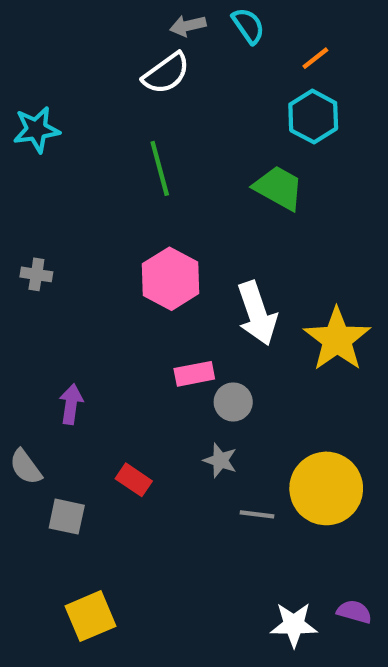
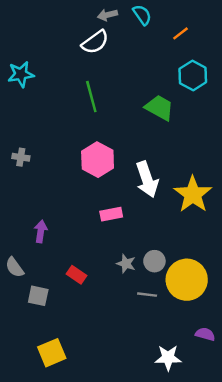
cyan hexagon: (313, 117) -> (193, 75), moved
gray circle: (233, 402) -> (154, 261), moved
purple semicircle: (354, 612) -> (205, 334), moved

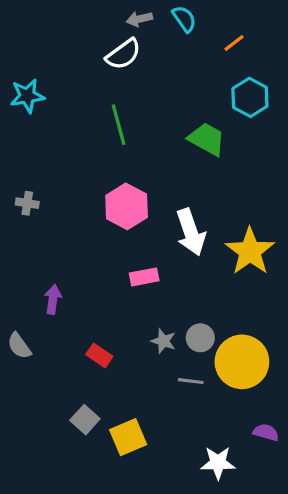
gray square: (38, 296) -> (85, 420), moved, turned 30
yellow square: (52, 353) -> (128, 437), moved

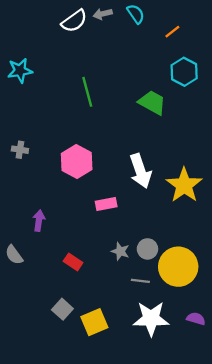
white semicircle: (123, 54) -> (74, 21), moved
pink hexagon: (127, 206) -> (77, 162), moved
white star: (218, 463) -> (151, 319), moved, size x1.4

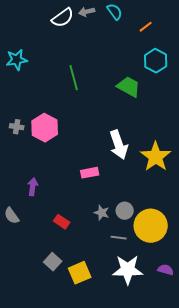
pink hexagon: (77, 162) -> (45, 128), moved

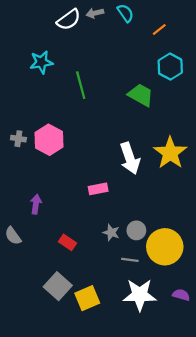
cyan star: (17, 60) -> (41, 62), moved
yellow star: (156, 157) -> (170, 153), moved
gray square: (53, 262) -> (58, 286), size x1.4

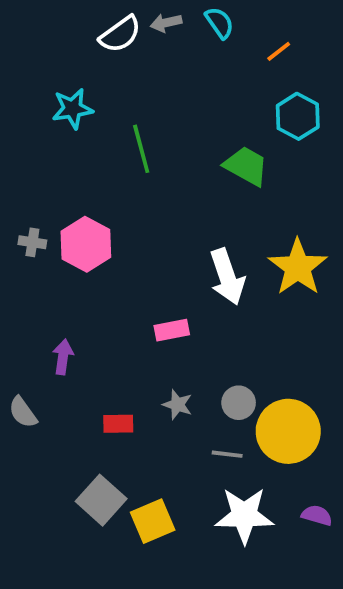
gray star: (111, 233) -> (177, 405), moved
red rectangle: (68, 242) -> (118, 424), turned -35

